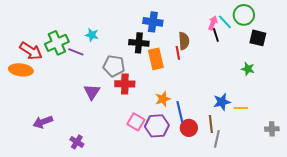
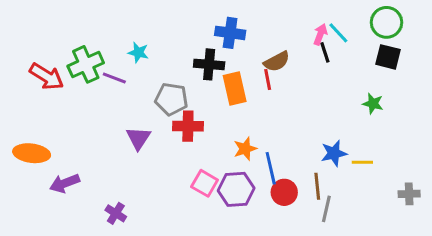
green circle: (244, 15) -> (386, 22), moved
brown semicircle: (184, 41) -> (277, 61), turned 66
orange ellipse: (21, 70) -> (32, 153), moved

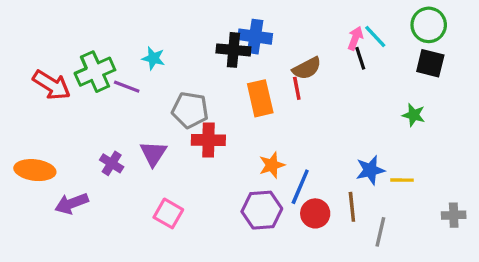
black cross: (209, 64) -> (233, 50), moved
blue line: (271, 168) -> (300, 187), turned 36
pink square: (205, 183) -> (168, 213), moved
gray line: (326, 209) -> (380, 232), moved
purple cross: (116, 213) -> (112, 163), moved

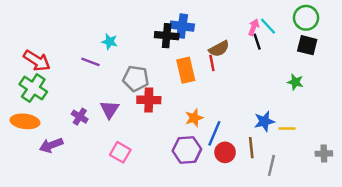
green cross: (95, 72) -> (33, 88), moved, turned -32

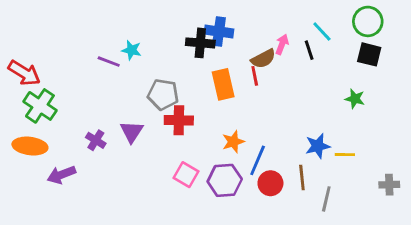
pink arrow: (254, 27) -> (282, 44), moved
red arrow: (37, 61) -> (24, 73), moved
purple line: (90, 62) -> (109, 62), moved
pink square: (120, 152) -> (186, 175), moved

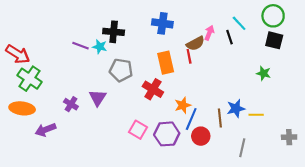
black cross: (200, 43) -> (114, 32), moved
cyan star: (132, 50) -> (100, 47), moved
red cross: (179, 120) -> (153, 89), moved, turned 30
orange star: (233, 142) -> (183, 105), moved
brown line: (302, 178) -> (220, 118), moved

